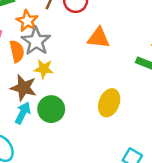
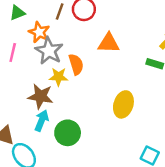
orange semicircle: (17, 51) -> (76, 64), moved
green circle: (51, 109) -> (68, 133), moved

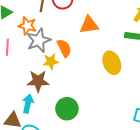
gray star: (49, 51) -> (39, 40), turned 30
yellow ellipse: (123, 104) -> (112, 63), moved, turned -30
cyan arrow: (42, 121) -> (28, 104), moved

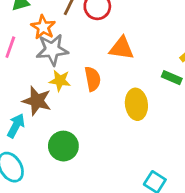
orange semicircle: (64, 48) -> (93, 79), moved

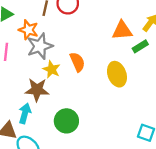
orange triangle: (122, 48) -> (122, 30), moved
green rectangle: (172, 78) -> (140, 46), turned -42
yellow star: (60, 81) -> (52, 69), turned 30

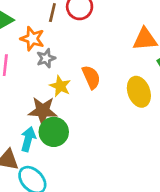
gray star: (40, 46) -> (46, 58), size x0.6
green circle: (66, 121) -> (54, 132), moved

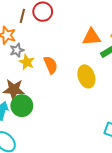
yellow star: (60, 86) -> (27, 62), moved

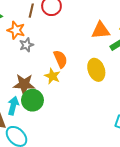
yellow star: (27, 62) -> (52, 76), moved

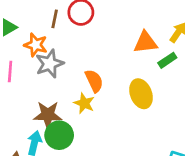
gray star: (26, 45) -> (50, 64), size x1.5

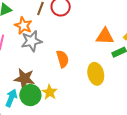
yellow star: (84, 103) -> (50, 92), moved

